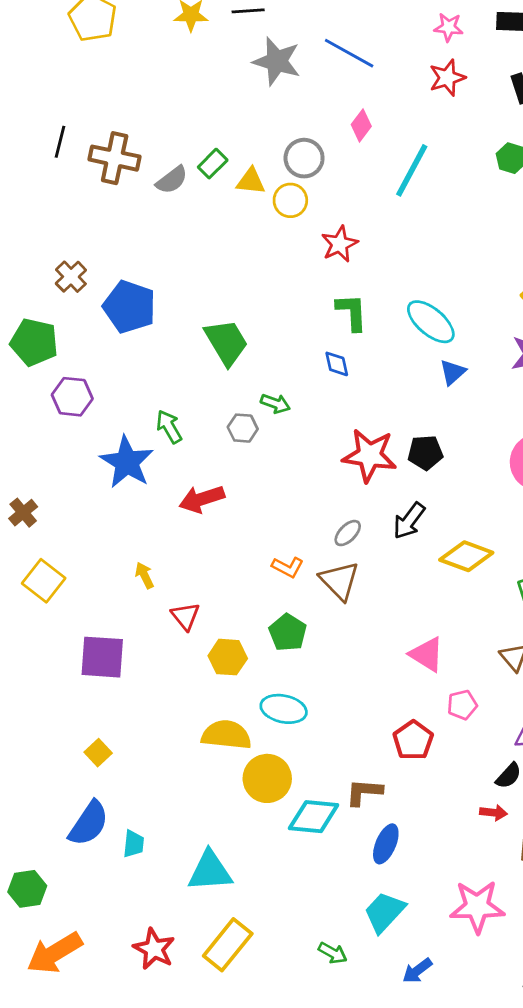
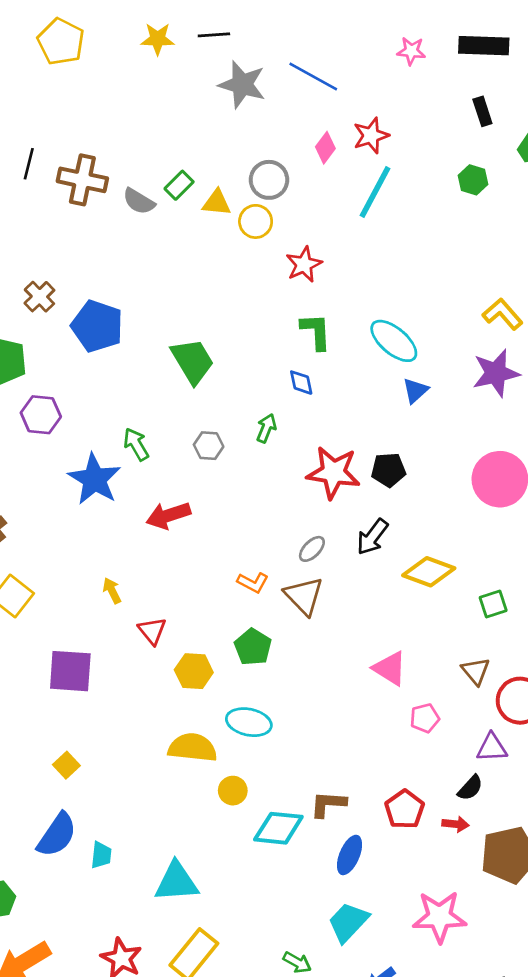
red star: (447, 78) -> (371, 136), moved
gray semicircle: (172, 180) -> (139, 201), turned 68
green arrow: (275, 404) -> (266, 428), moved, turned -88
red pentagon: (413, 740) -> (405, 809), moved
yellow circle: (267, 778) -> (233, 791), size x0.6

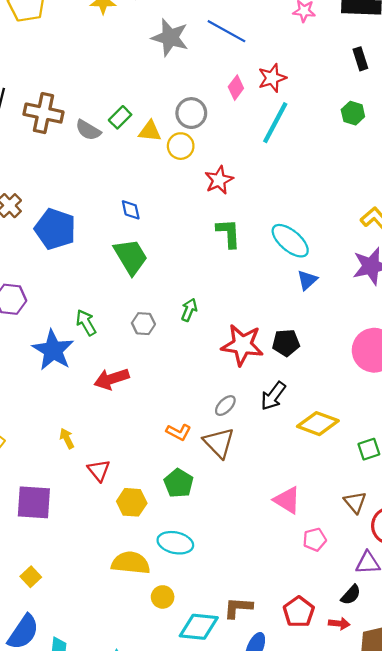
blue diamond: (301, 383) -> (131, 210), moved

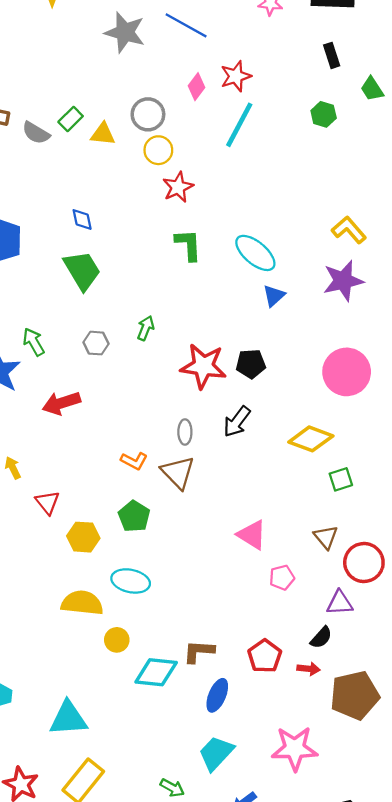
yellow circle: (181, 146) -> (158, 150), moved
gray ellipse: (225, 406) -> (185, 432), turned -45
yellow diamond: (318, 424) -> (311, 439), moved

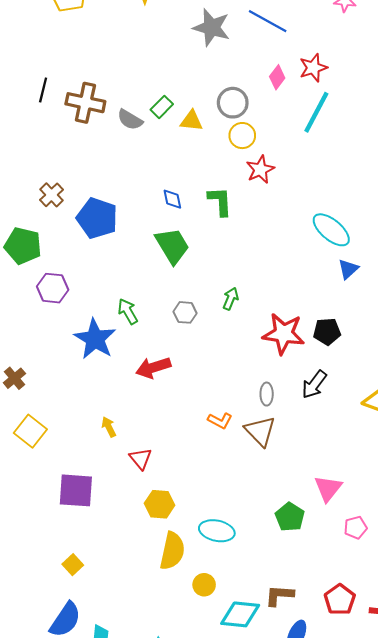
green L-shape: (188, 245) -> (220, 201), moved
green pentagon: (134, 516) -> (290, 517), moved
pink triangle: (252, 535) -> (328, 488), turned 36
yellow hexagon: (83, 537) -> (160, 504), moved
yellow semicircle: (82, 603) -> (172, 551), turned 96

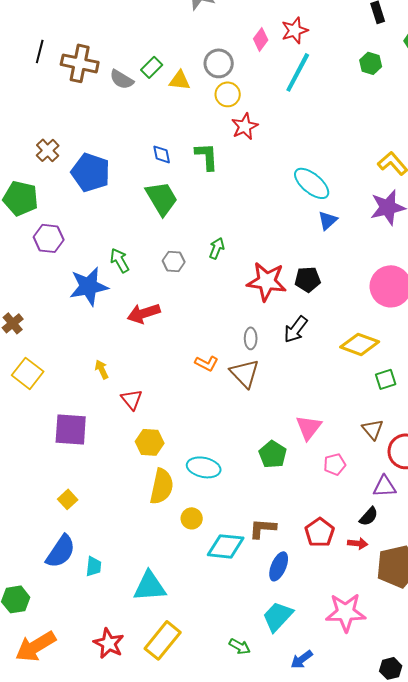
blue star: (95, 339) -> (89, 286), turned 30

